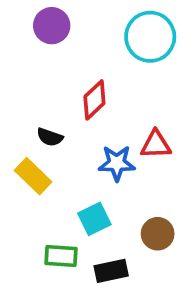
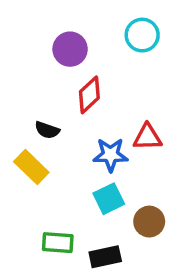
purple circle: (52, 26) -> (70, 49), moved
cyan circle: (150, 37) -> (142, 35), size x0.7
cyan square: (94, 219) -> (109, 199), moved

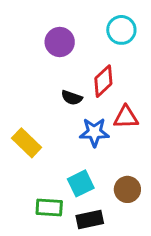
red diamond: (89, 95) -> (103, 81), moved
black semicircle: (47, 130) -> (72, 98), moved
cyan square: (109, 199) -> (81, 183), moved

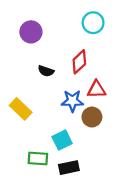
purple circle: (60, 42) -> (31, 32), moved
black semicircle: (72, 98) -> (46, 71), moved
brown circle: (127, 189) -> (92, 117), moved

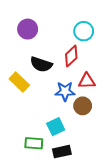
cyan circle: (93, 23) -> (84, 31), moved
black semicircle: (46, 71) -> (41, 64), size x1.5
yellow rectangle: (21, 109) -> (19, 82), moved

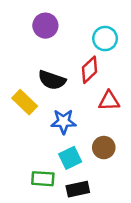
purple circle: (28, 29) -> (45, 26), moved
blue star: (65, 91) -> (64, 122), moved
brown circle: (83, 106) -> (104, 148), moved

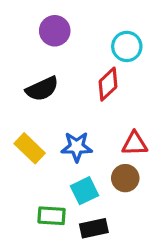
black semicircle: (52, 80) -> (42, 89), moved, turned -44
red triangle: (109, 101) -> (135, 144), moved
yellow rectangle: (25, 102) -> (30, 148), moved

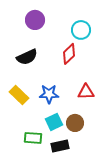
brown circle: (125, 178) -> (75, 123), moved

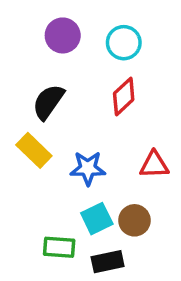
cyan circle: (81, 30) -> (124, 43), moved
black semicircle: (27, 57) -> (48, 102), turned 150
yellow rectangle: (19, 95) -> (34, 150), moved

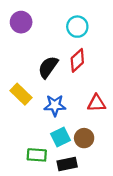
purple circle: (63, 35) -> (21, 22), moved
black semicircle: (48, 102) -> (48, 67), moved

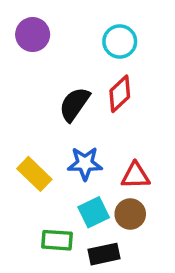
yellow rectangle: (21, 94) -> (34, 174), moved
red triangle: (96, 103) -> (135, 176), moved

